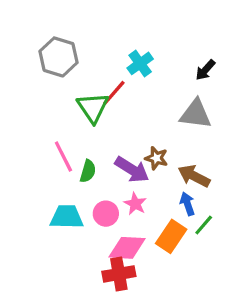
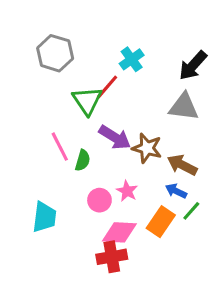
black arrow: (205, 70) -> (193, 65), size x1.5
brown star: (156, 158) -> (147, 148), size x1.4
purple arrow: (132, 170) -> (115, 137), moved
blue arrow: (187, 204) -> (176, 191), turned -45
cyan trapezoid: (67, 217) -> (44, 217), moved, turned 96

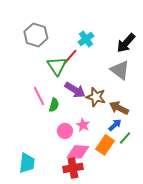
gray triangle: (184, 107) -> (120, 70), turned 30
blue arrow: (176, 191) -> (115, 125), turned 112
cyan trapezoid: (44, 217) -> (27, 163), moved

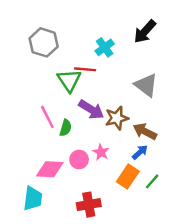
black arrow: (126, 43) -> (145, 32), moved
red line: (70, 57) -> (85, 69), turned 54
brown star: (96, 97) -> (117, 118), turned -30
green line: (125, 138) -> (152, 181), moved
pink diamond: (78, 152) -> (50, 169), moved

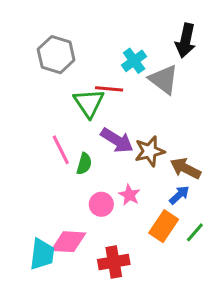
black arrow: (145, 32) -> (186, 41), turned -30
gray triangle: (146, 85) -> (164, 80), moved
pink diamond: (50, 169) -> (69, 242), moved

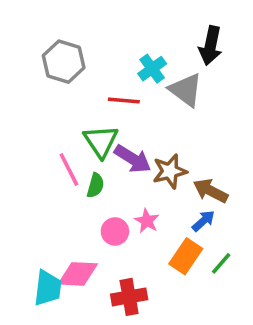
green triangle: (89, 103) -> (101, 141), moved

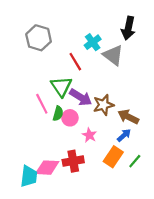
red line: (124, 101) -> (75, 62), turned 54
pink circle: (115, 231) -> (70, 118), moved
red cross: (129, 297) -> (73, 161), moved

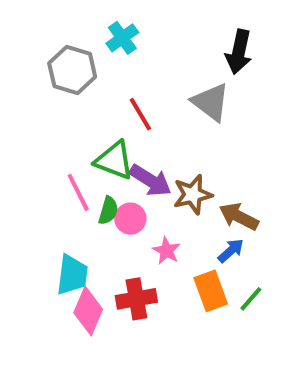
cyan cross: (93, 42) -> (122, 38), moved
green triangle: (61, 86) -> (114, 160), turned -35
orange rectangle: (113, 157) -> (211, 291), turned -54
pink diamond: (47, 168) -> (88, 311), turned -70
cyan trapezoid: (29, 176) -> (72, 275), moved

